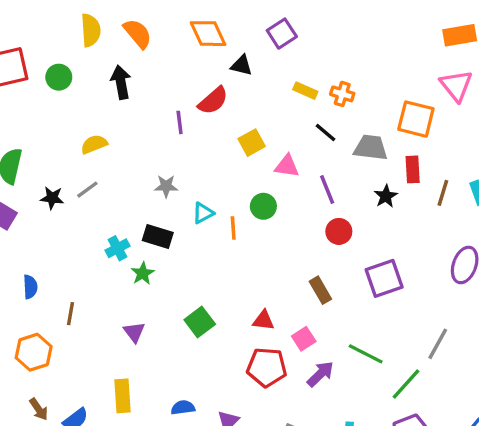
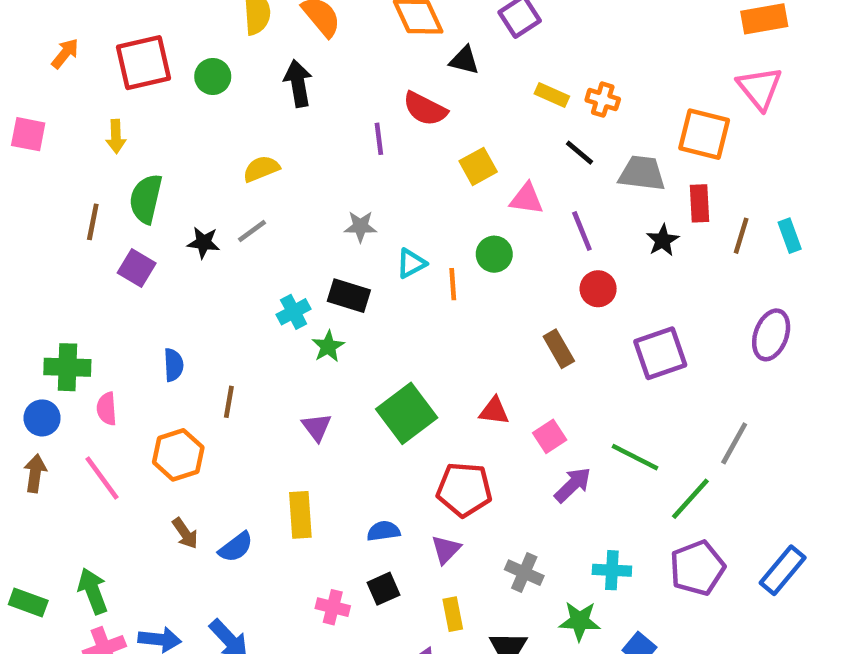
red semicircle: (213, 101) -> (425, 109), turned 68
brown rectangle: (320, 290) -> (559, 349), moved
green square: (200, 322) -> (407, 413), size x1.4
red pentagon: (267, 367) -> (464, 489), moved

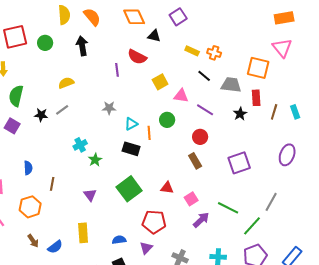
purple line: (582, 231) -> (205, 110), turned -36
red circle: (598, 289) -> (200, 137), moved
black rectangle: (349, 296) -> (131, 149), moved

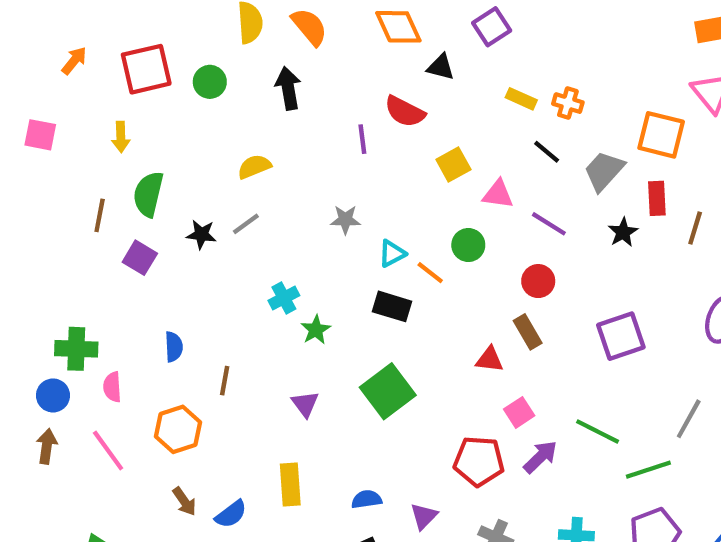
gray trapezoid: (231, 85) -> (604, 171), turned -55
orange line: (149, 133) -> (430, 273), turned -48
red triangle: (167, 188) -> (489, 359), moved
red pentagon: (154, 222) -> (479, 461), moved
green line: (252, 226) -> (648, 470), turned 30

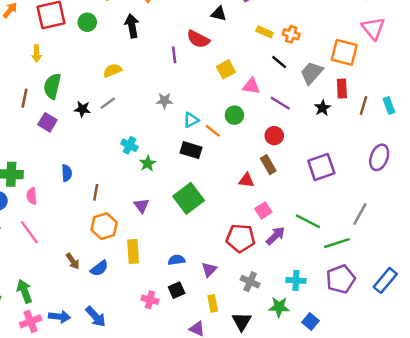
cyan cross: (284, 298) -> (129, 145), turned -35
orange hexagon: (178, 429) -> (104, 226), moved

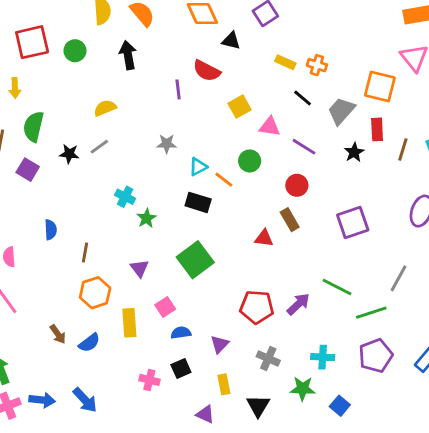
pink square: (263, 210) -> (165, 307), moved

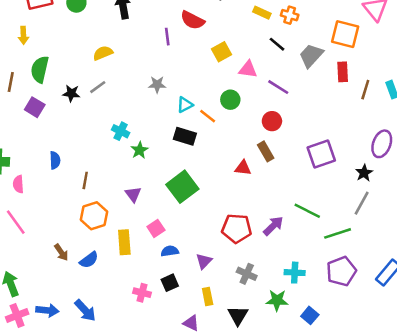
black star: (354, 152) -> (364, 173), moved

